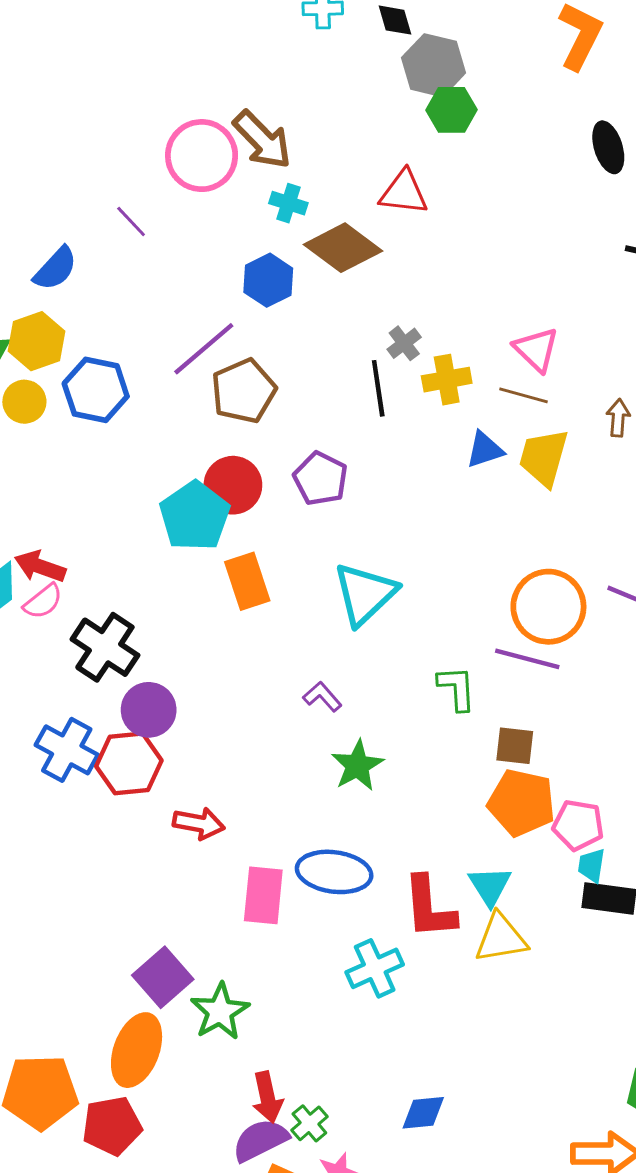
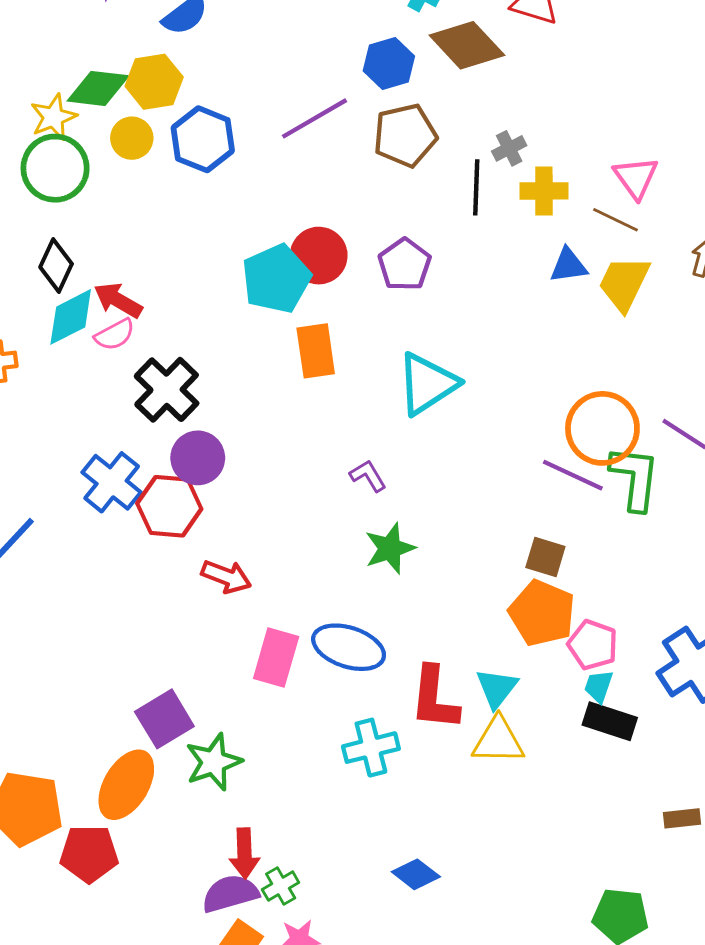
brown pentagon: (244, 391) -> (405, 135), moved
green L-shape: (457, 688) -> (635, 478), moved, size x1.4
blue diamond: (423, 1113) -> (416, 874), moved, turned 33

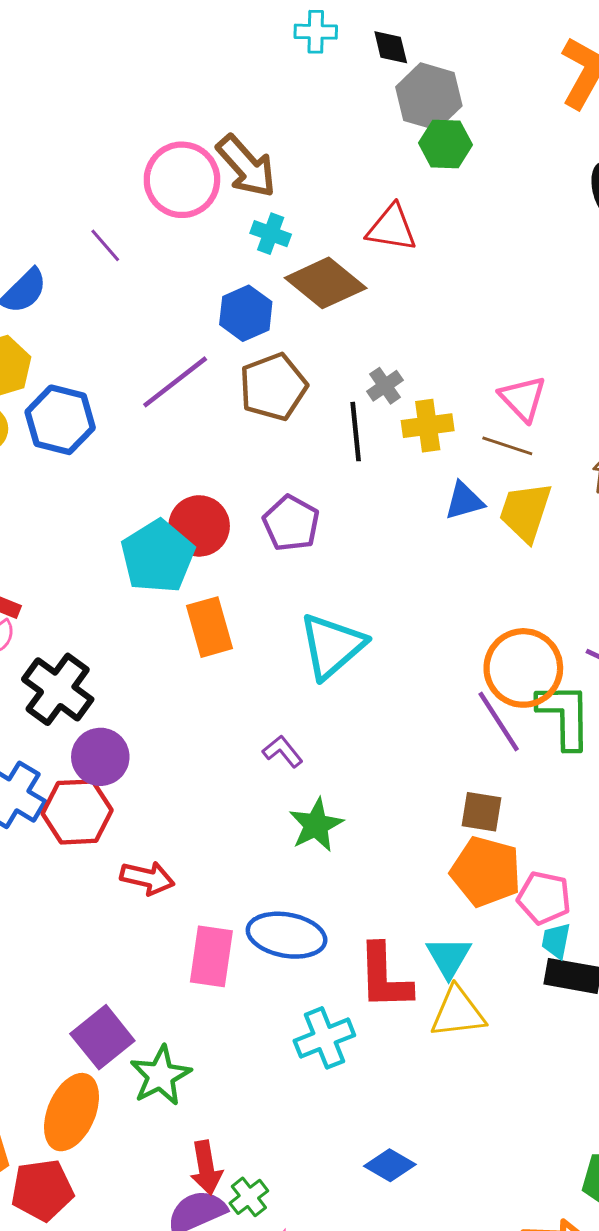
purple line: (573, 475) -> (499, 722), turned 40

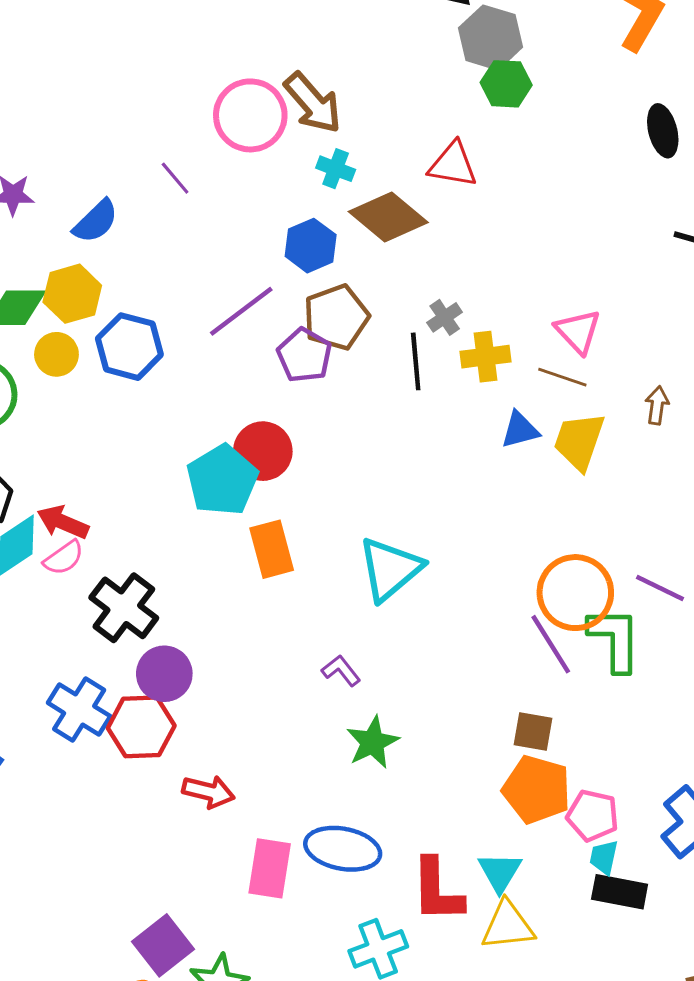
purple pentagon: (291, 523) -> (304, 355), moved

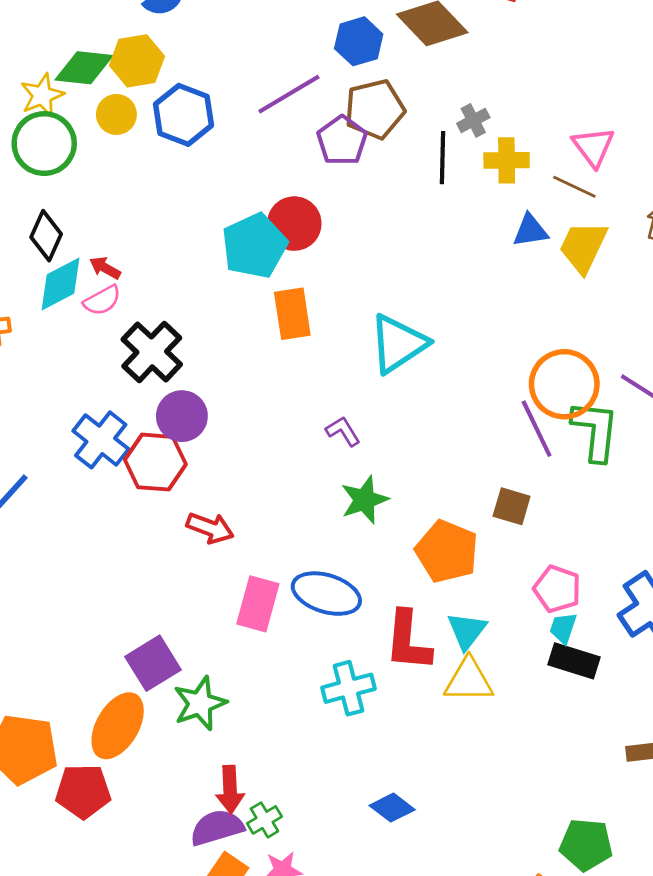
red arrow: (63, 522) -> (105, 268), size x0.7
orange pentagon: (537, 789) -> (447, 551), moved

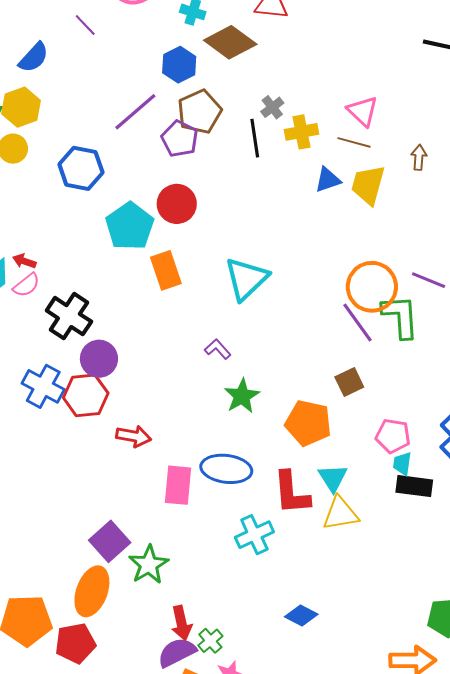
blue hexagon: (184, 115) -> (81, 168), moved
red circle: (294, 224) -> (177, 204), moved
brown square: (512, 506) -> (349, 382), turned -32

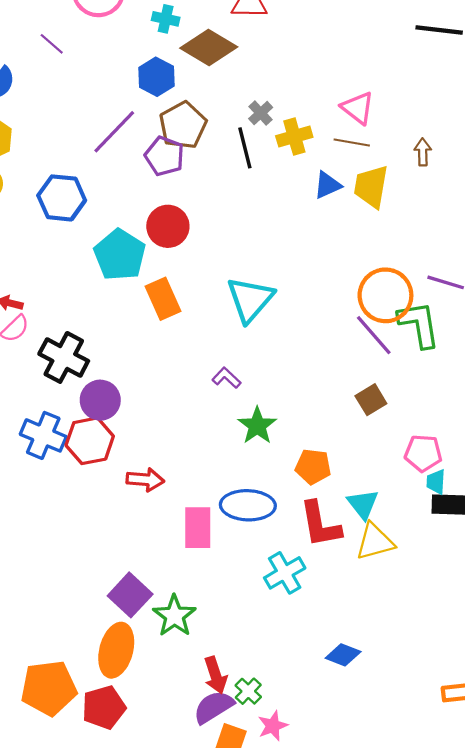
orange pentagon: (308, 423) -> (313, 467), moved, size x0.7

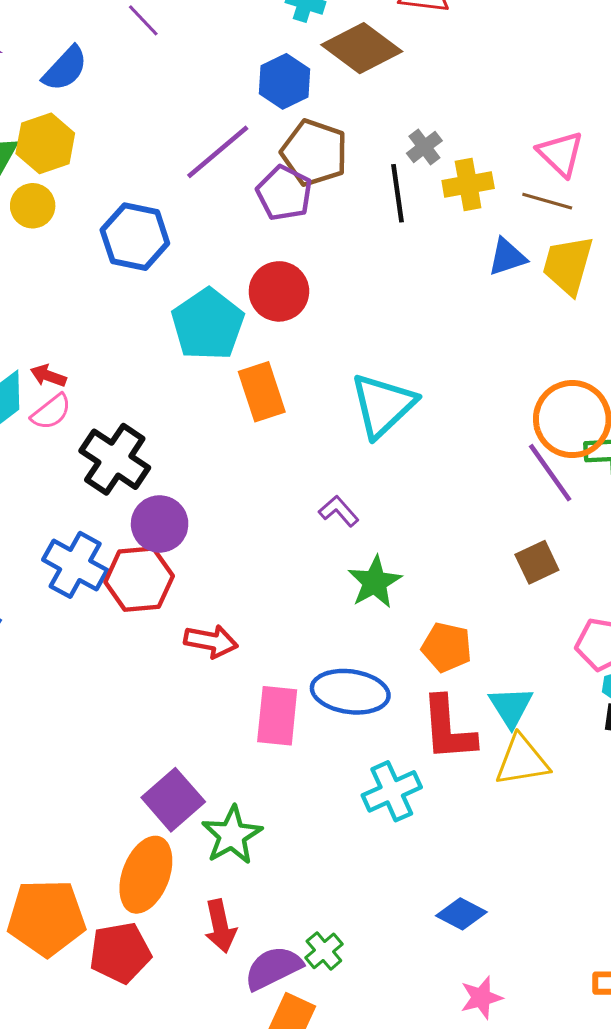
brown pentagon: (183, 125) -> (314, 153), turned -30
red arrow: (215, 675) -> (220, 926), moved
pink star: (273, 726) -> (481, 998), moved

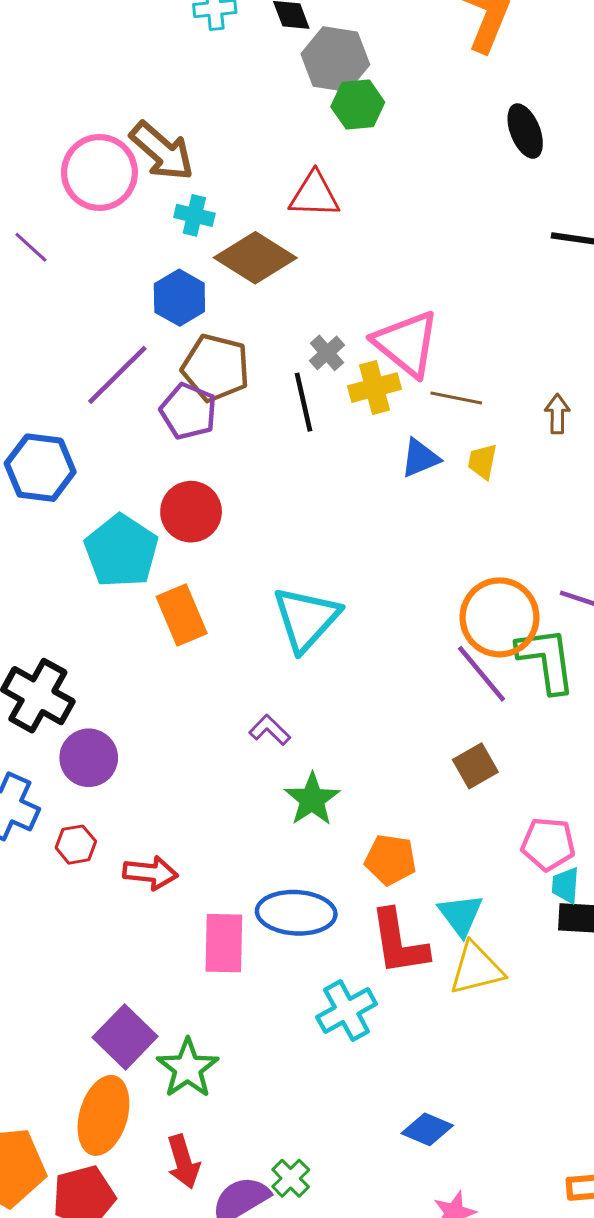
pink triangle: (561, 154) -> (406, 343), moved, size x1.4
yellow trapezoid: (568, 265) -> (482, 461), size x0.6
red hexagon: (139, 579) -> (76, 845), moved, size x0.6

